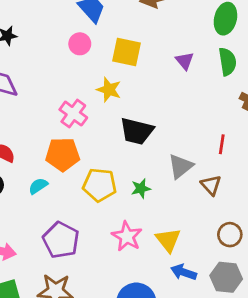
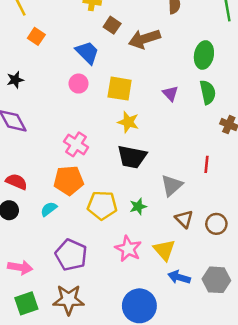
yellow star: (109, 90) -> (128, 122), moved
brown triangle: (211, 185) -> (184, 219), moved
brown circle: (230, 235) -> (216, 224), moved

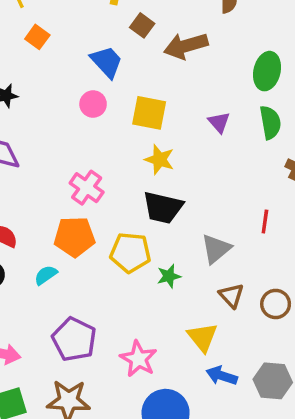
yellow pentagon: (102, 205) -> (130, 252), moved
pink star: (128, 249) -> (138, 359), moved

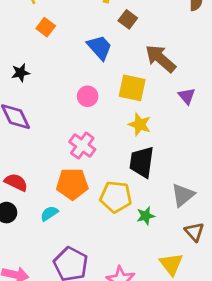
brown arrow: (186, 46) -> (161, 59), moved, turned 56
pink circle: (93, 104) -> (88, 96), moved
black trapezoid: (163, 207) -> (142, 162), turned 84

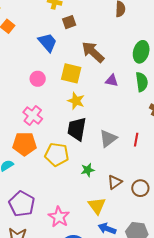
brown square: (128, 19) -> (69, 22), turned 32
purple triangle: (187, 96) -> (112, 81), turned -40
gray triangle: (183, 195) -> (108, 138), moved
green star: (146, 216) -> (88, 170), moved
brown triangle: (194, 232) -> (115, 182), turned 35

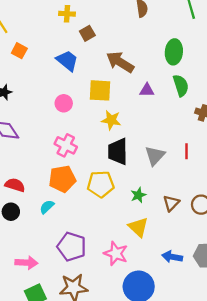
yellow triangle: (97, 206) -> (138, 227), moved

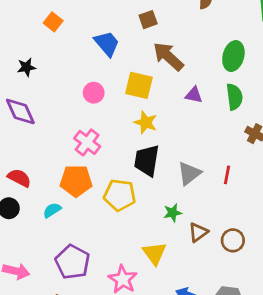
brown square: (87, 33) -> (148, 20), moved
green star: (138, 195) -> (173, 213), moved

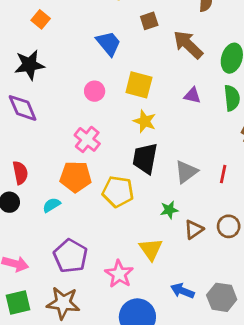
orange square: (53, 22) -> (41, 19), moved
brown arrow: (168, 56) -> (188, 45), moved
black star: (26, 67) -> (29, 65), size x1.6
red semicircle: (19, 178) -> (20, 173), turned 50
brown circle: (233, 240) -> (229, 226), moved

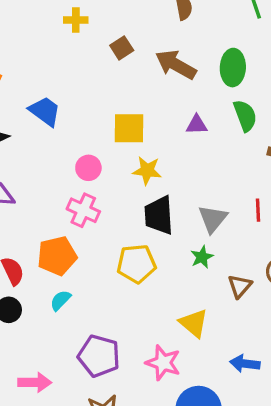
blue trapezoid: (109, 43) -> (45, 111), moved
pink circle: (95, 91) -> (88, 168), moved
orange pentagon: (76, 177) -> (57, 256), moved
green star: (169, 210) -> (202, 257), moved

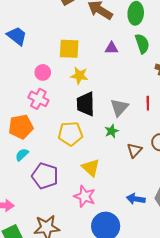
yellow triangle: (194, 323) -> (91, 168), moved
purple pentagon: (99, 356) -> (45, 176), moved

